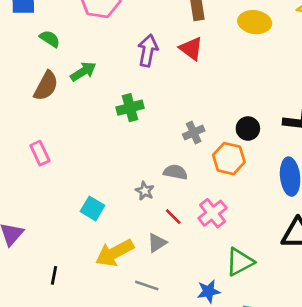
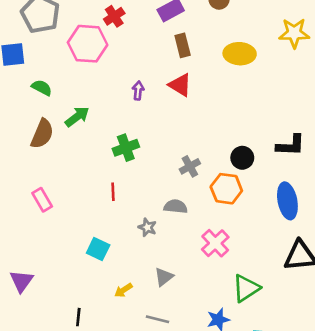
purple arrow: (148, 50) -> (138, 91), size x0.6
red line: (173, 217) -> (113, 192), moved, turned 48
yellow arrow: (115, 253) -> (123, 290), size x0.5
black line: (54, 275) -> (78, 317), moved

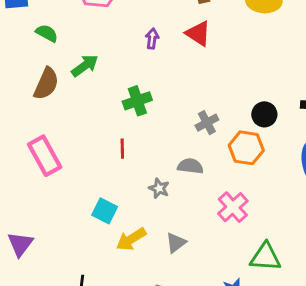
pink rectangle: (42, 200) -> (45, 156), size x1.5
green triangle: (246, 288) -> (265, 257), turned 36
yellow arrow: (123, 290) -> (131, 239), moved, size x1.5

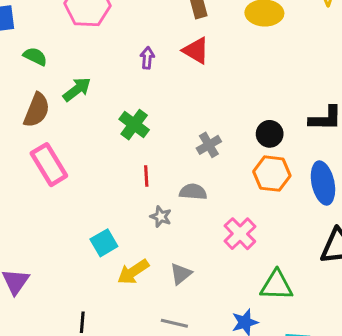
green cross: (137, 101) -> (134, 125), turned -32
orange hexagon: (246, 148) -> (272, 174), moved
red line: (122, 149) -> (146, 176), moved
pink rectangle: (45, 156) -> (49, 165), moved
cyan square: (105, 211) -> (104, 243), turned 35

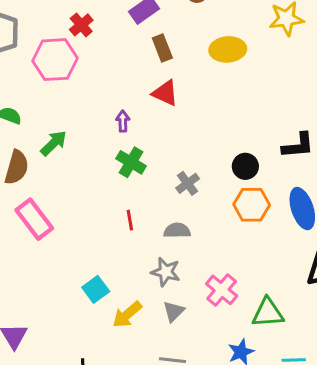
purple arrow: (147, 58) -> (123, 121), moved
green cross: (134, 125) -> (131, 162), moved
gray star: (161, 217) -> (166, 272), moved, size x1.4
pink cross: (240, 234) -> (222, 290), moved

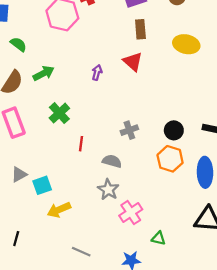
green cross: (131, 162) -> (59, 113), moved
gray star: (166, 272) -> (108, 190), moved
gray triangle: (174, 311) -> (19, 174), moved
green triangle: (268, 313) -> (158, 238), size x0.6

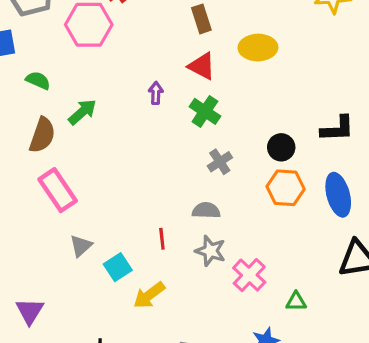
yellow ellipse: (186, 44) -> (258, 48), moved
green cross: (59, 113) -> (205, 111), moved
red line: (81, 144) -> (162, 239), moved
gray triangle: (19, 174) -> (81, 246), moved

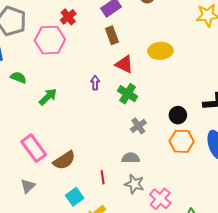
brown rectangle: (201, 19) -> (112, 35), moved
brown semicircle: (42, 135) -> (64, 160), moved, turned 40
gray triangle: (81, 246) -> (28, 186), moved

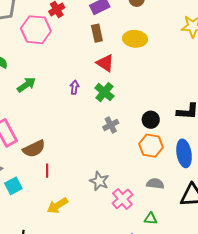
yellow ellipse: (160, 51) -> (135, 39), moved
purple arrow: (95, 83) -> (74, 87), moved
gray semicircle: (131, 158) -> (155, 184), moved
red line: (103, 177) -> (47, 171), moved
cyan square: (75, 197) -> (13, 186), moved

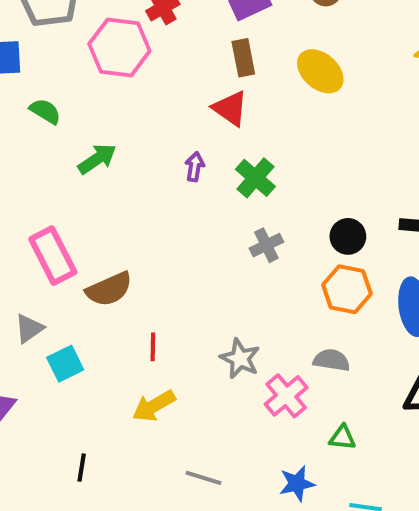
yellow ellipse: (135, 39) -> (320, 71), turned 35
red triangle: (105, 63) -> (230, 108), moved
red line: (47, 171) -> (153, 347), moved
gray semicircle: (155, 184) -> (332, 360), moved

